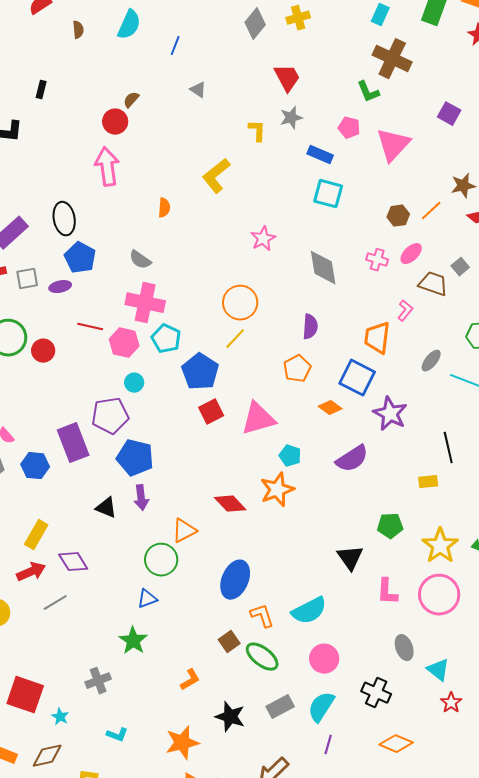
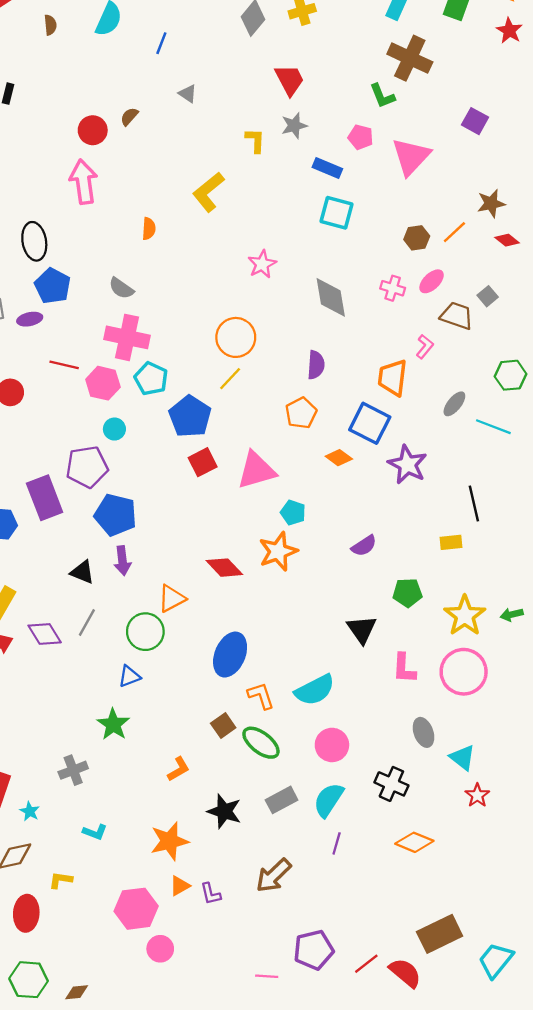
brown semicircle: (131, 100) -> (129, 116), moved
purple semicircle: (352, 459) -> (364, 546), moved, size x0.7
gray line: (55, 603) -> (87, 622), moved, turned -30

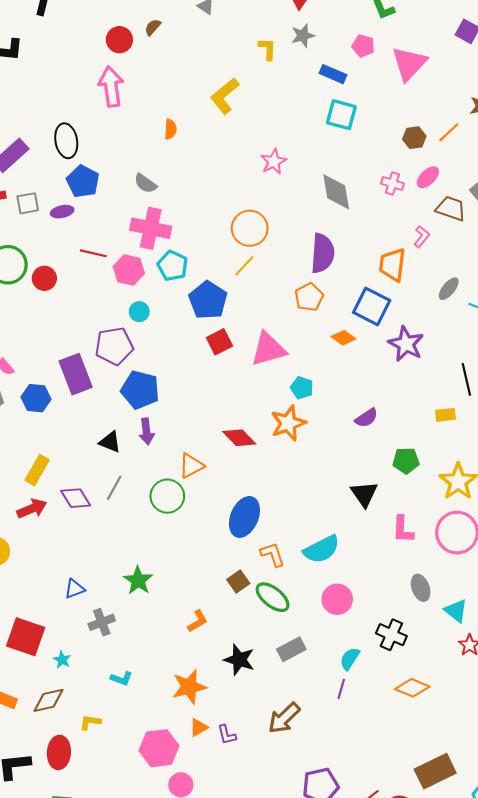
purple semicircle: (316, 365) -> (323, 253), size x1.5
blue triangle: (129, 676) -> (75, 589), moved
cyan semicircle: (329, 800) -> (350, 659), moved, size x0.7

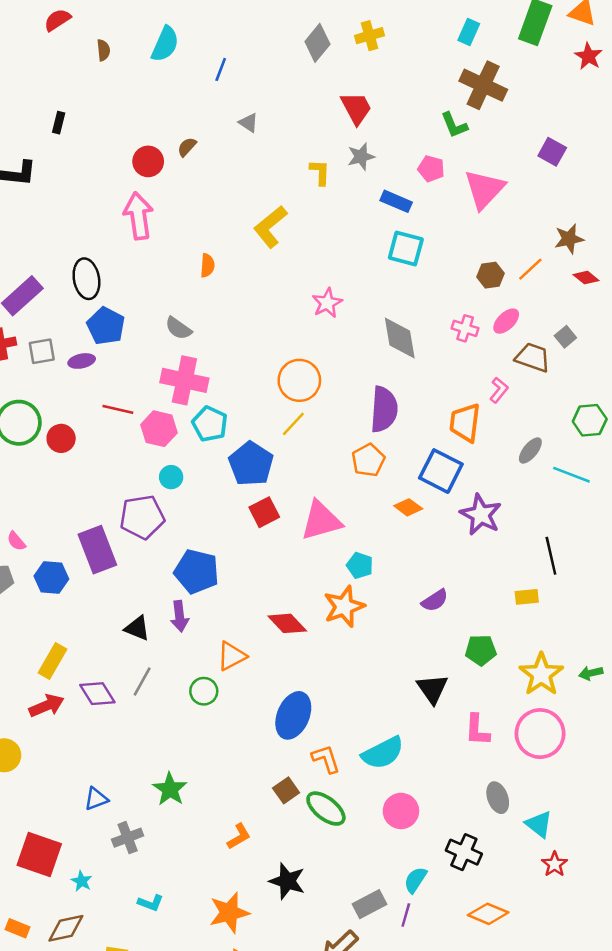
blue pentagon: (140, 390) -> (197, 571), moved
green circle: (167, 496) -> (204, 691), size x0.7
gray rectangle: (291, 649) -> (369, 904), moved

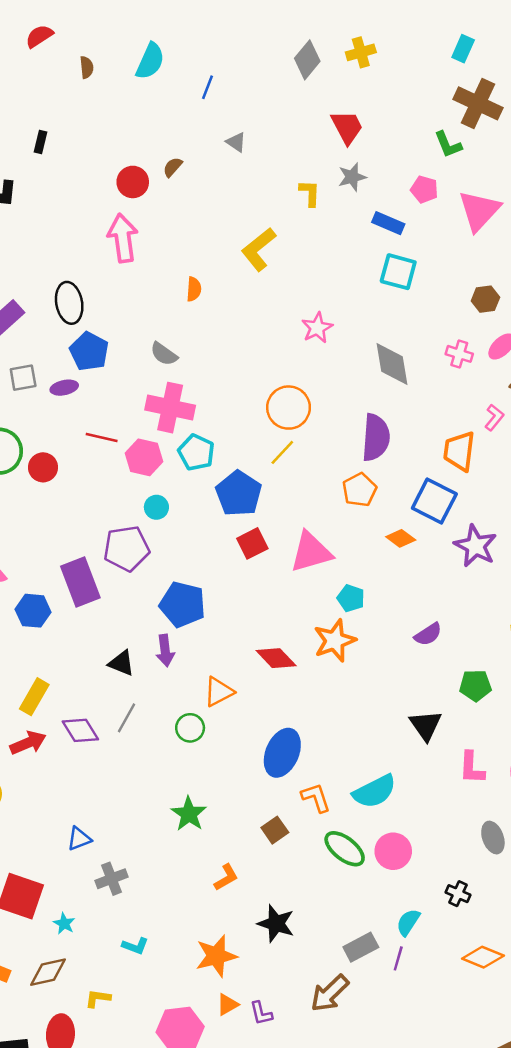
green star: (170, 789) -> (189, 814), moved
green ellipse: (326, 809) -> (345, 849), moved
black cross: (464, 852) -> (458, 894), size x0.7

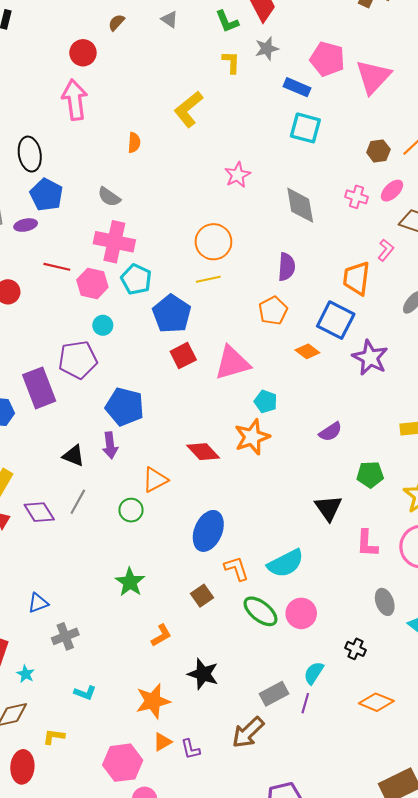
green L-shape: (448, 145) -> (227, 21), moved
brown semicircle: (173, 167) -> (116, 23), moved
pink pentagon: (424, 189) -> (327, 59), size x1.5
purple semicircle: (376, 437) -> (287, 267), size x0.7
yellow line: (282, 452) -> (208, 279), turned 35

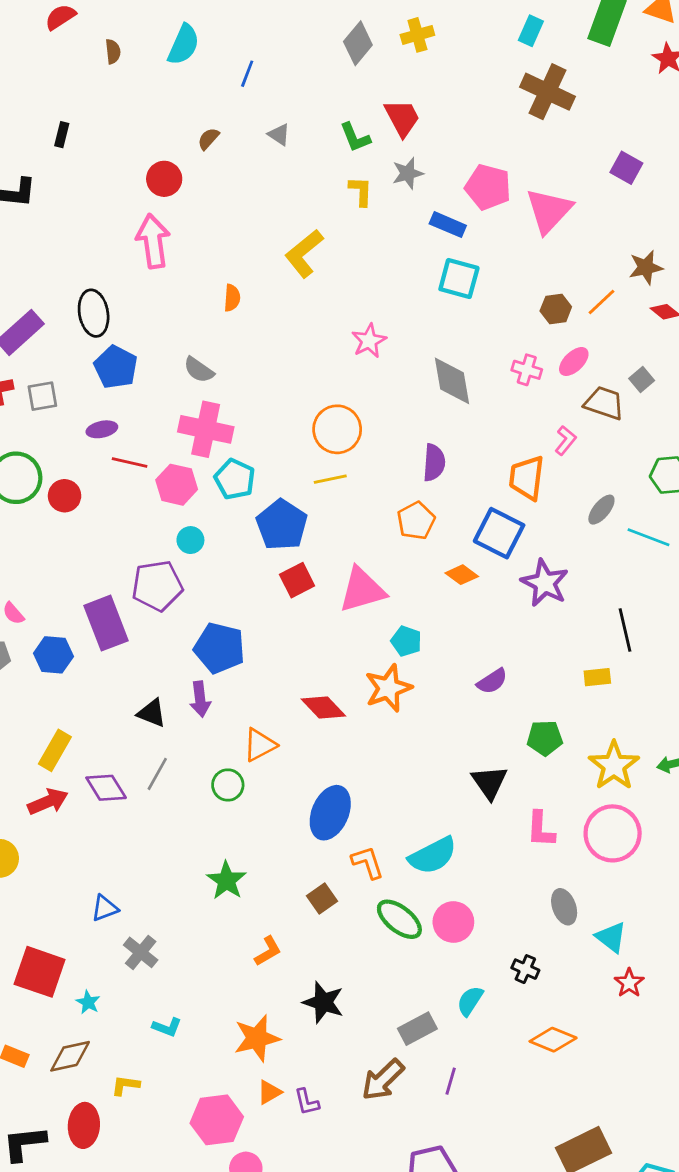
purple ellipse: (26, 225) -> (102, 429), moved
gray cross: (65, 636) -> (141, 952), turned -30
purple line: (305, 703) -> (451, 1081), moved

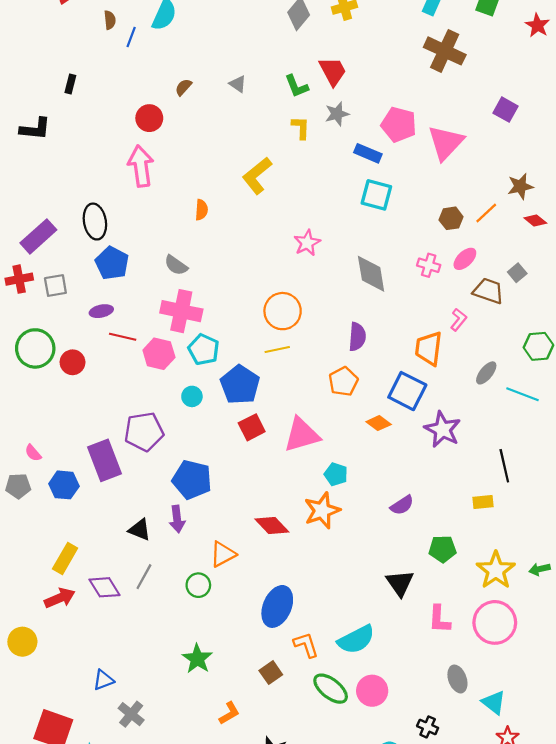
blue line: (247, 74) -> (131, 37), moved
cyan circle: (190, 540) -> (192, 396), moved

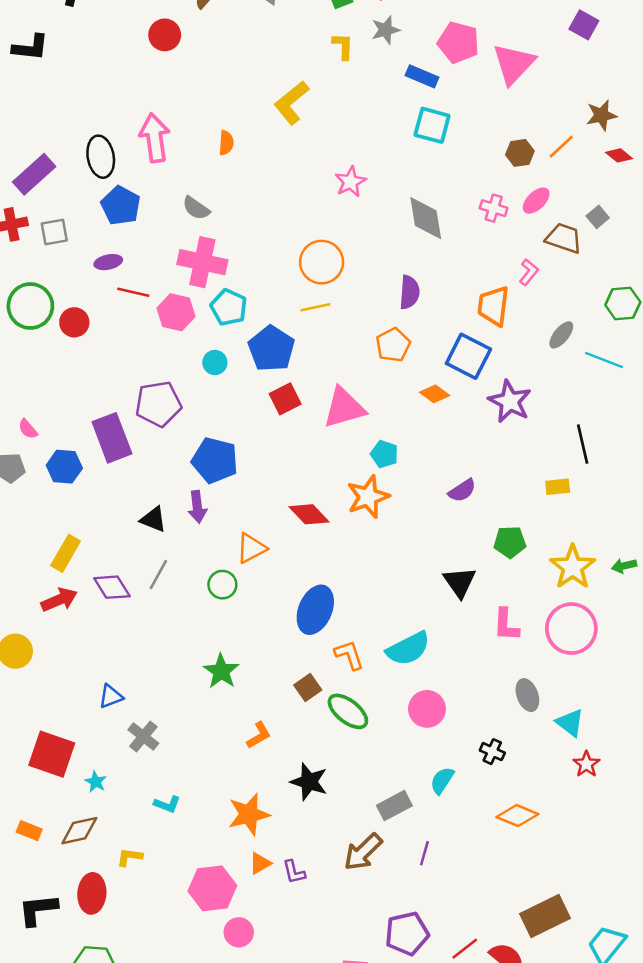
pink arrow: (141, 166) -> (155, 138), moved
green ellipse: (331, 689) -> (348, 711), moved

